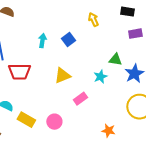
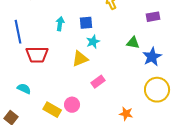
blue square: (68, 40) -> (86, 23), turned 32
cyan star: (100, 77) -> (93, 42), moved
yellow rectangle: (26, 120) -> (52, 110), moved

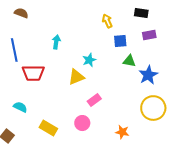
blue square: (86, 23) -> (120, 41), moved
pink circle: (72, 105) -> (82, 123), moved

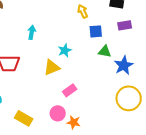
orange star: (122, 132) -> (74, 122), moved

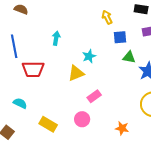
orange star: (74, 122) -> (122, 128), moved

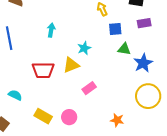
red trapezoid: (33, 69) -> (43, 70), moved
pink circle: (82, 119) -> (69, 117), moved

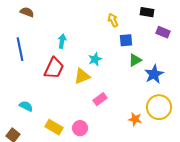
purple rectangle: (144, 23) -> (163, 32), moved, turned 32
green triangle: (124, 49) -> (135, 60), turned -40
red trapezoid: (43, 70) -> (54, 68), moved, turned -65
orange star: (117, 120) -> (135, 119), moved

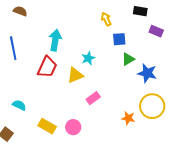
cyan arrow: (62, 41) -> (55, 40), size x1.5
blue star: (154, 74) -> (147, 73), turned -30

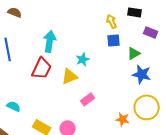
yellow arrow: (106, 19) -> (112, 21), moved
green triangle: (128, 59) -> (134, 53), moved

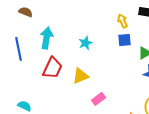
cyan arrow: (50, 41) -> (47, 38), moved
cyan star: (83, 59) -> (86, 43), moved

